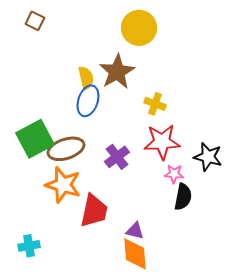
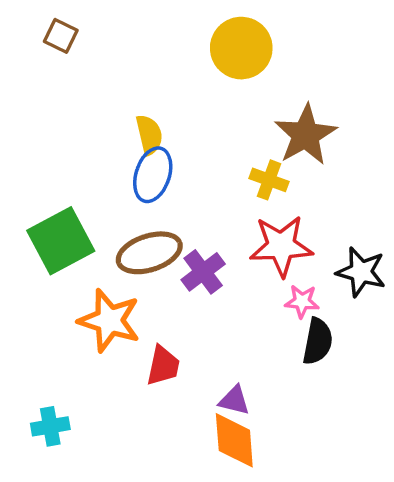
brown star: (117, 72) -> (305, 135), moved
brown ellipse: (66, 149) -> (149, 253), moved
red trapezoid: (94, 211) -> (163, 366), size x0.7

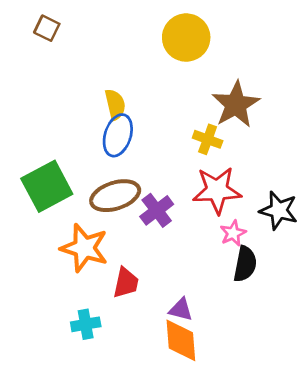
pink star: (302, 301) -> (233, 233), turned -30
cyan cross: (50, 426) -> (86, 324), moved

